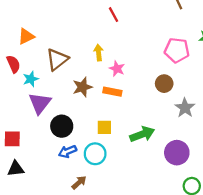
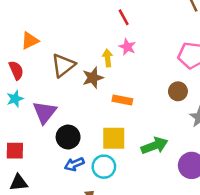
pink star: (117, 69) -> (127, 47), moved
cyan star: (31, 79) -> (15, 99), moved
brown star: (82, 87) -> (93, 78), moved
yellow square: (104, 127) -> (114, 138), size x1.5

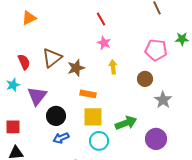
orange triangle: (30, 41) -> (29, 18), moved
yellow arrow: (108, 58) -> (113, 67), moved
red semicircle: (16, 70) -> (24, 62), moved
orange rectangle: (122, 100) -> (88, 94), moved
cyan circle: (104, 167) -> (99, 141), moved

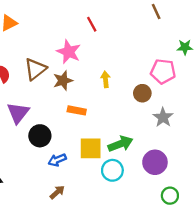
pink star: (104, 43) -> (69, 52), moved, size x1.5
pink pentagon: (156, 50) -> (163, 71), moved
yellow square: (93, 117) -> (91, 148), moved
blue arrow: (61, 138) -> (57, 160), moved
cyan circle: (99, 141) -> (112, 170), moved

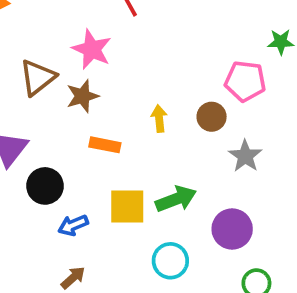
yellow arrow: (105, 79) -> (159, 119), moved
cyan circle: (112, 170) -> (170, 261), moved

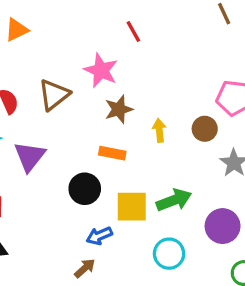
brown star: (82, 96) -> (119, 109), moved
black circle: (45, 186) -> (85, 189), moved
blue arrow: (73, 225) -> (99, 236), moved

